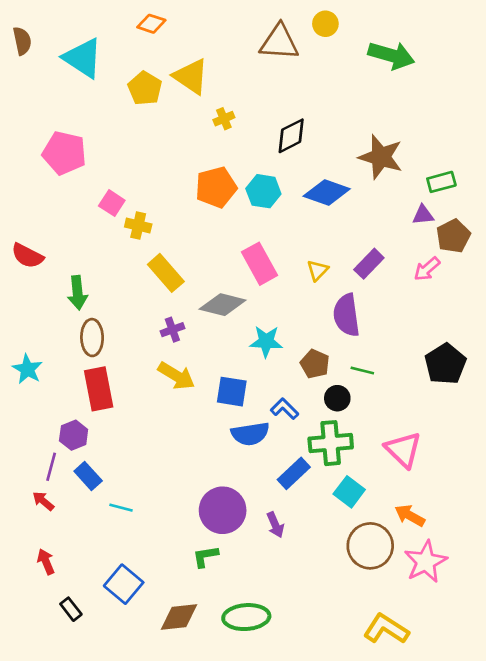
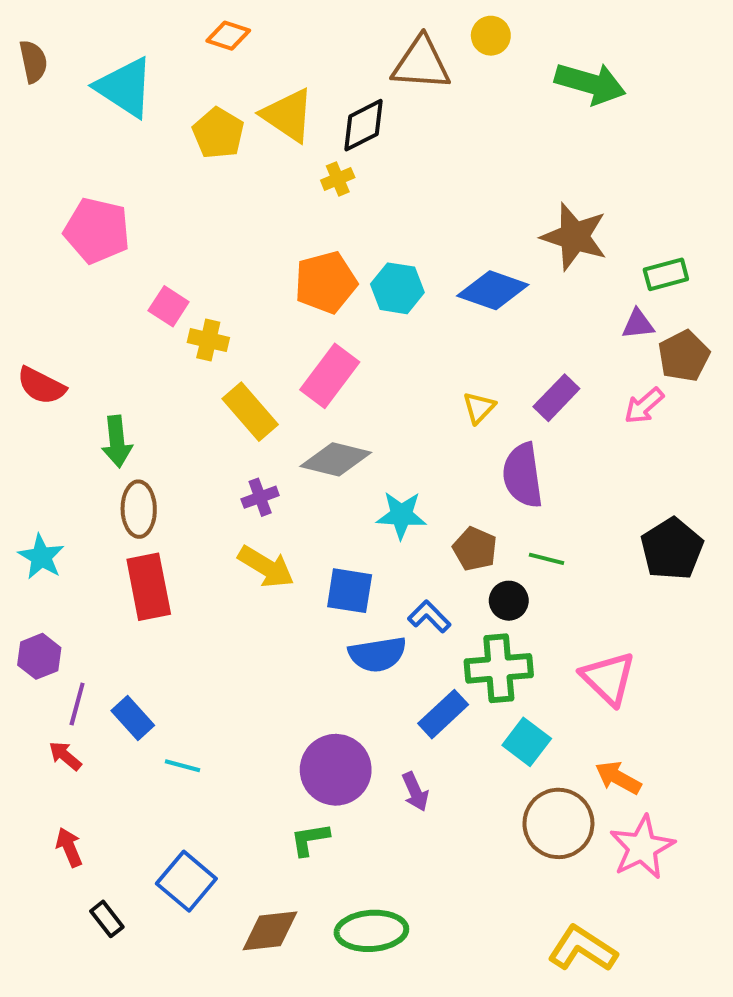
black diamond: (291, 136) -> (364, 125), moved
pink rectangle: (259, 264) -> (330, 376), moved, turned 66
purple hexagon: (74, 435) -> (39, 656), moved

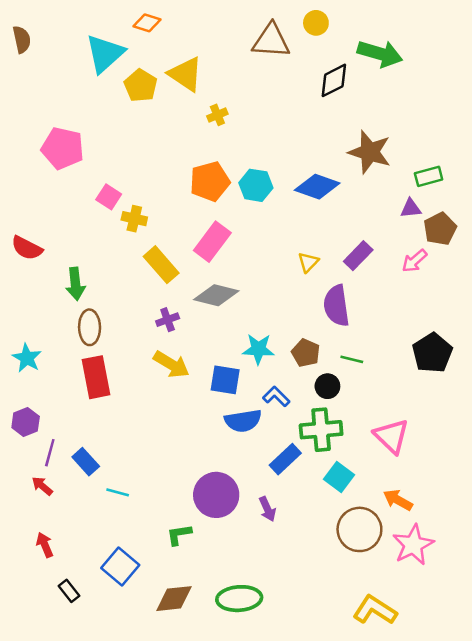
cyan triangle: (125, 87) -> (105, 54), moved, turned 45
black diamond: (364, 125) -> (334, 80), moved
cyan star: (401, 515) -> (258, 349), moved
green L-shape: (310, 839) -> (179, 535), moved

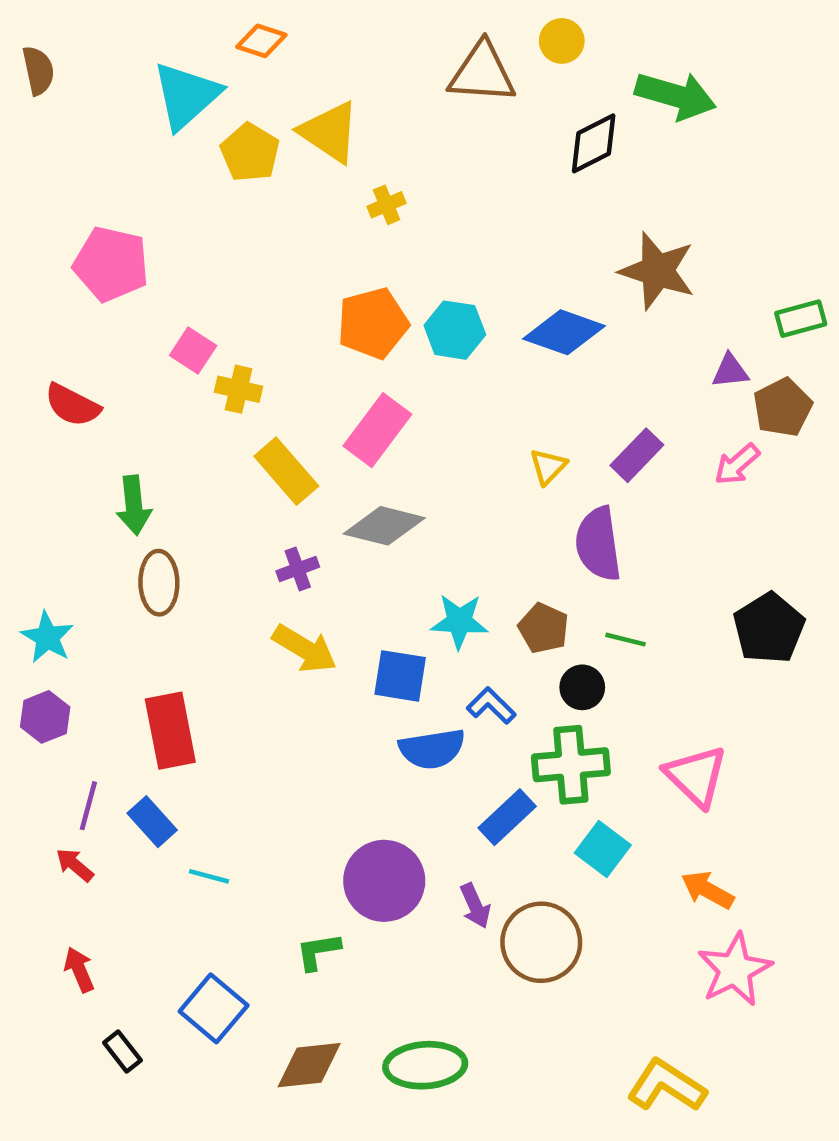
green rectangle: (429, 176) -> (801, 319), moved
red semicircle: (27, 248) -> (72, 405), moved
red rectangle: (96, 377) -> (170, 731), moved
purple hexagon: (26, 422) -> (45, 717), moved
brown circle: (359, 529) -> (541, 942), moved

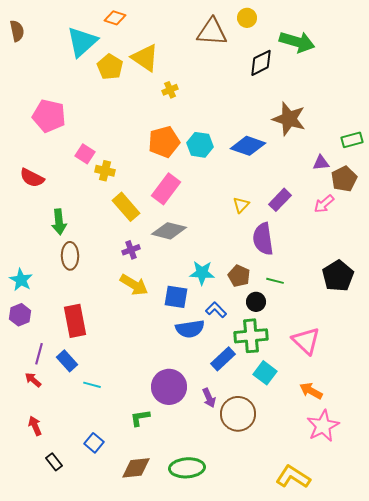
blue square: (214, 1008) -> (94, 443), size x0.7

